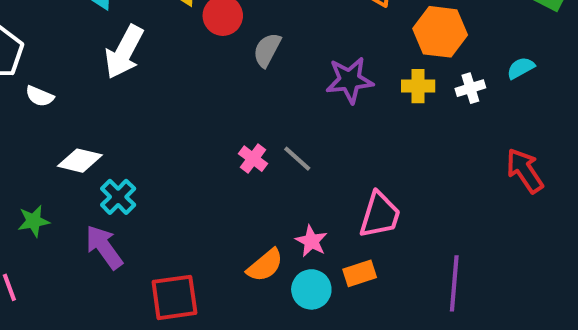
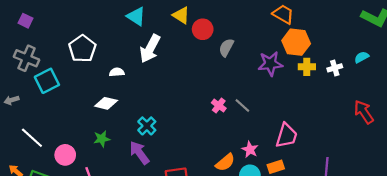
orange hexagon: (440, 32) -> (296, 42), moved
white semicircle: (40, 96) -> (117, 72), moved, turned 152
white diamond: (80, 161) -> (106, 103), moved

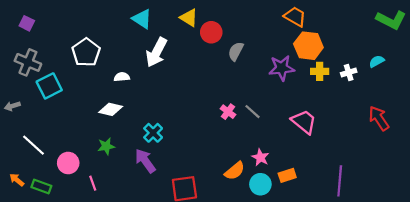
pink trapezoid: (286, 136) -> (304, 122), moved, turned -68

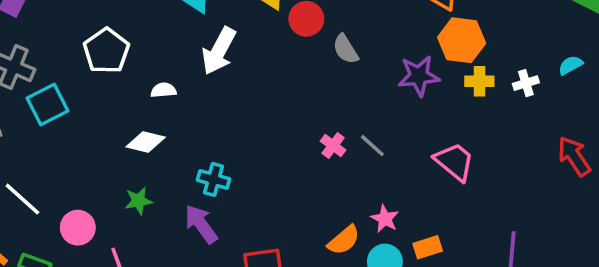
gray semicircle: (236, 51) -> (346, 49), turned -60
cyan cross: (153, 133) -> (213, 179), turned -30

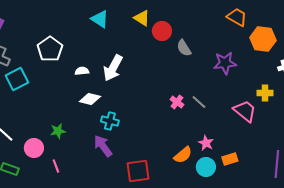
orange hexagon: (462, 40) -> (263, 39), moved
white arrow: (219, 51) -> (113, 68), moved
yellow cross: (479, 81) -> (265, 93), moved
white diamond: (146, 142) -> (90, 99), moved
green star: (139, 201) -> (58, 131), moved

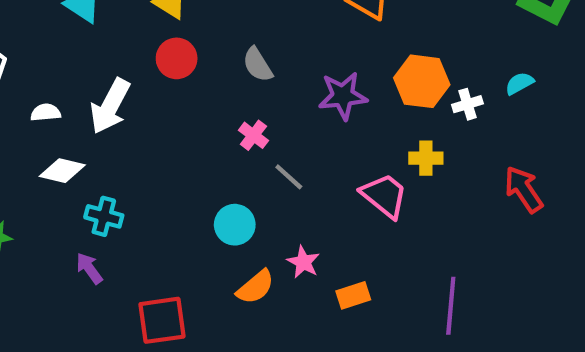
red circle: (162, 31) -> (177, 58), moved
orange hexagon: (263, 39) -> (422, 81), moved
pink cross: (177, 102) -> (253, 135), moved
purple arrow: (103, 146) -> (89, 268), size x0.7
cyan circle: (206, 167) -> (235, 225), moved

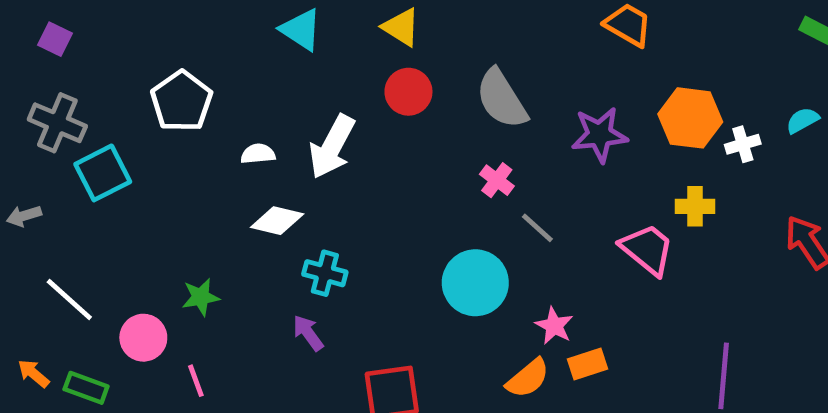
gray semicircle: (258, 65) -> (502, 99), size x1.5
cyan circle: (235, 225) -> (475, 283), size x1.4
orange semicircle: (256, 287) -> (528, 378), moved
orange rectangle: (353, 295) -> (588, 364), moved

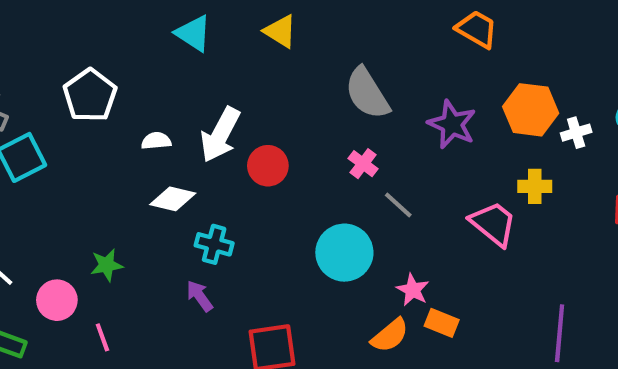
red circle: (408, 92) -> (268, 166), moved
purple star: (599, 135) -> (452, 124), turned 30
orange rectangle: (588, 364) -> (442, 323), turned 40

